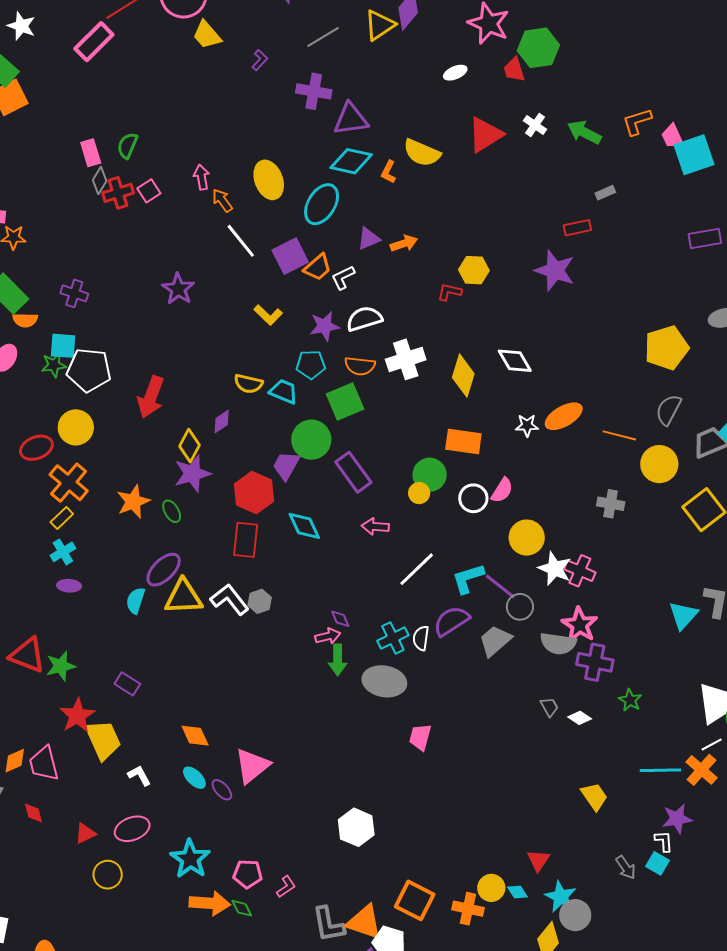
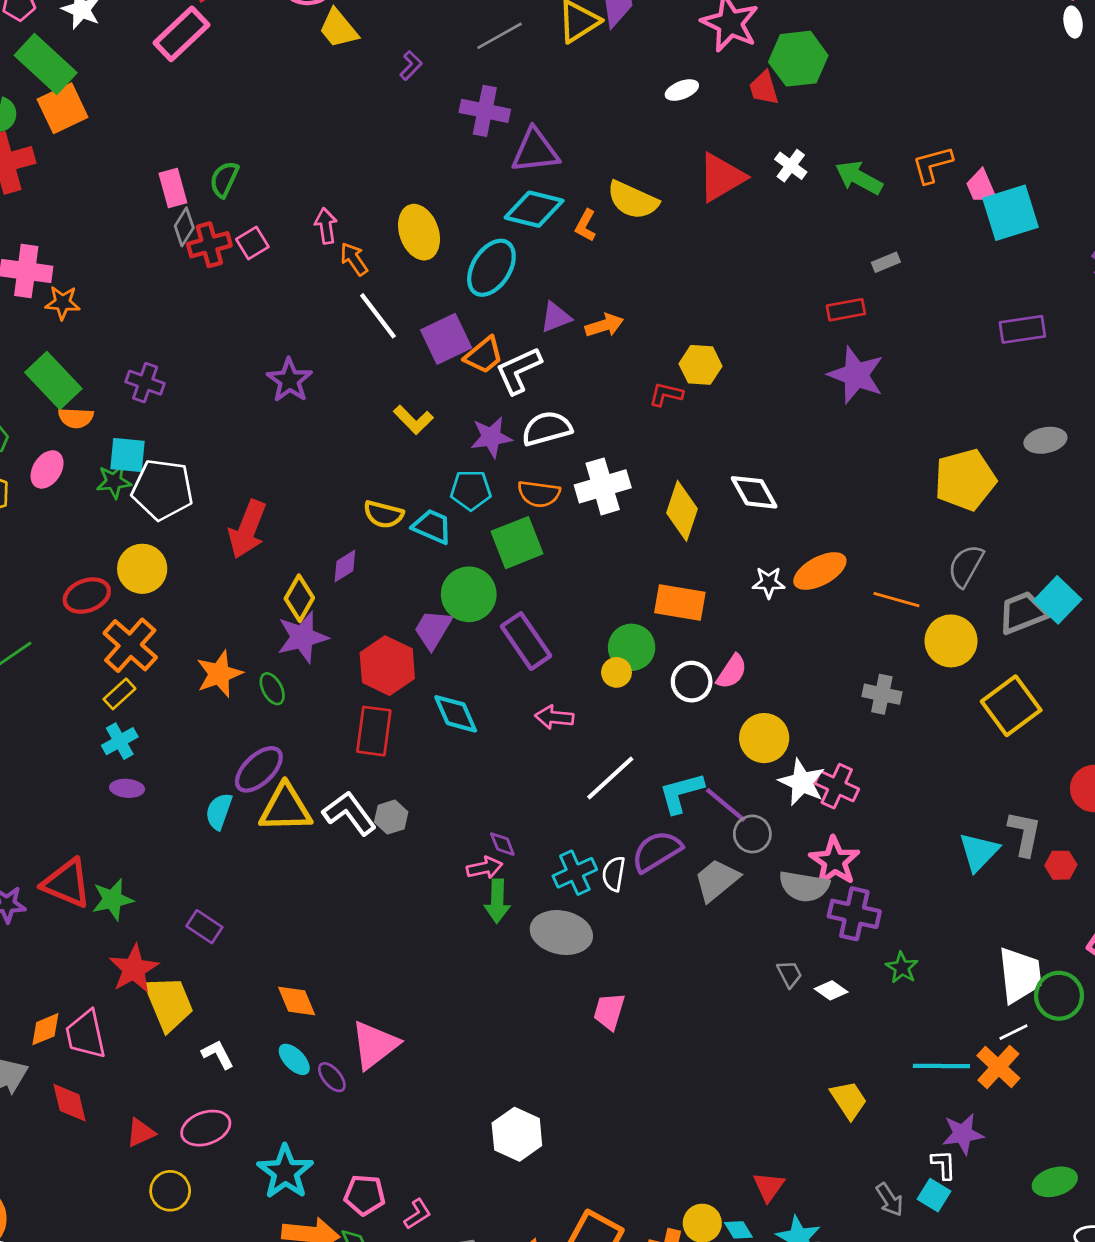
purple star: (555, 270) -> (856, 375), moved
white L-shape: (343, 277) -> (519, 370), size x1.4
red diamond: (34, 813) -> (70, 1103), size x1.4

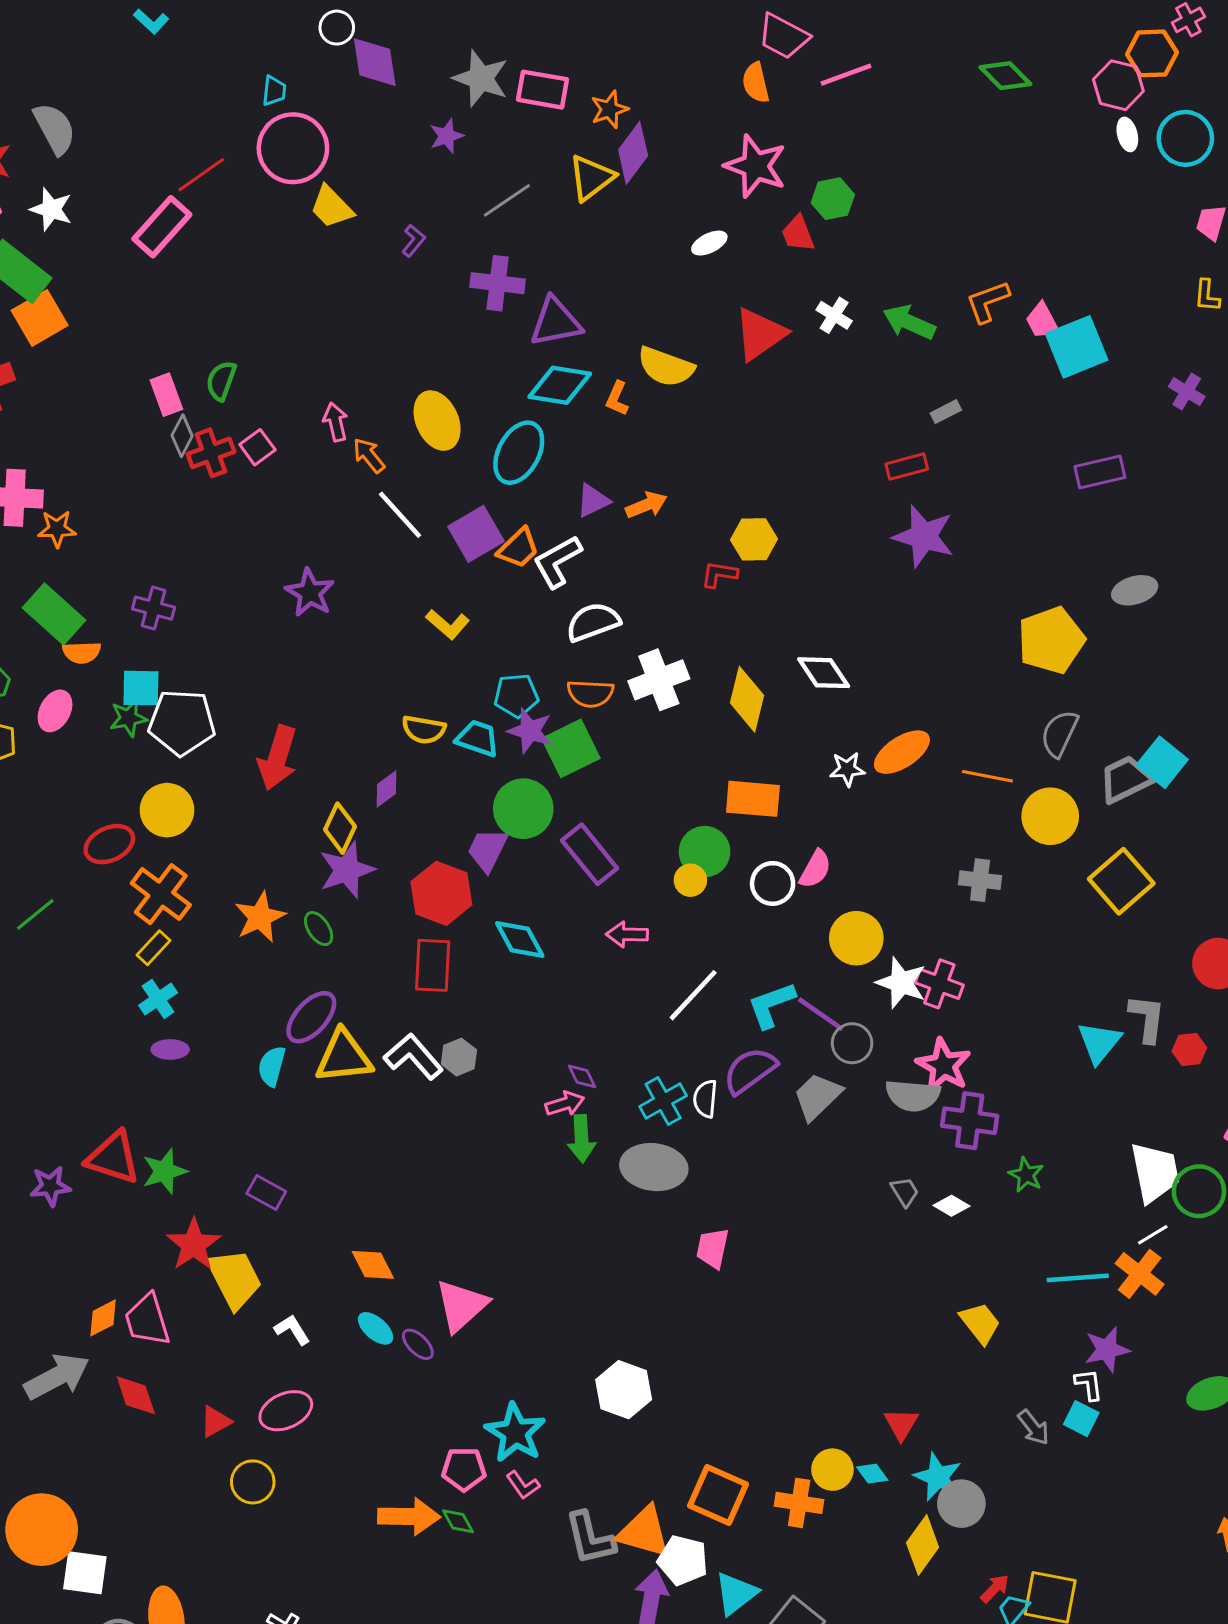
green hexagon: (798, 59) -> (833, 199), size x0.7
purple star: (491, 437) -> (530, 731), moved, turned 30
cyan star: (285, 1172) -> (515, 1433), moved
pink L-shape: (418, 1214) -> (523, 1485), turned 92

